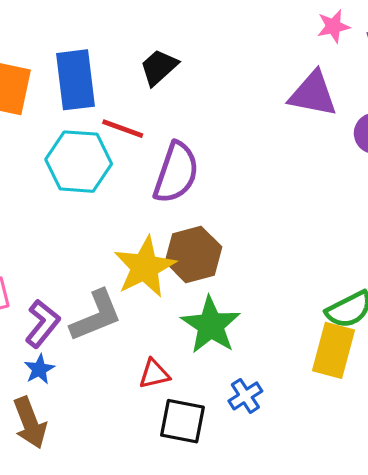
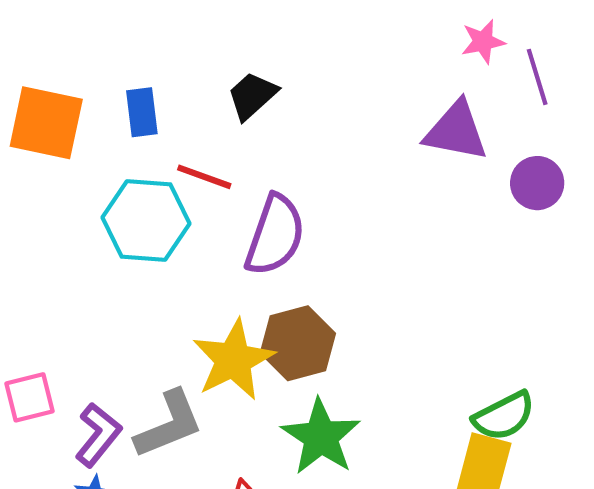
blue rectangle: (76, 80) -> (142, 112), size x0.6

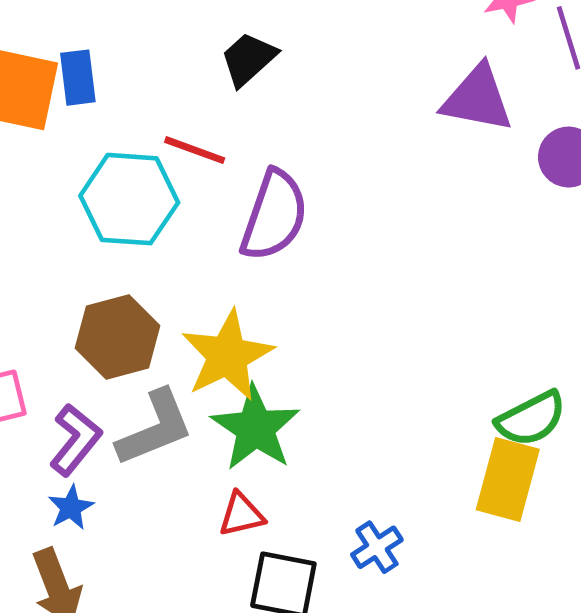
blue rectangle: (142, 112) -> (78, 78), moved
brown hexagon: (298, 343) -> (118, 337), moved
green star: (321, 437) -> (255, 428), moved

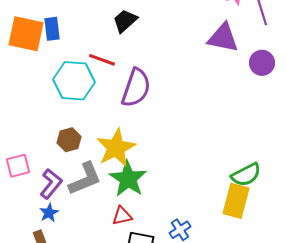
brown hexagon: (118, 337) -> (69, 140), size x0.7

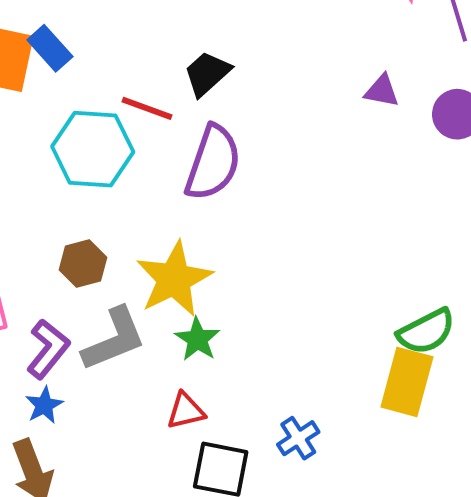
black trapezoid: (125, 21) -> (207, 73), moved
blue rectangle: (52, 29) -> (50, 48), turned -35
purple triangle: (223, 38) -> (382, 91), moved, size x0.6
green star: (128, 179) -> (197, 339), size x0.6

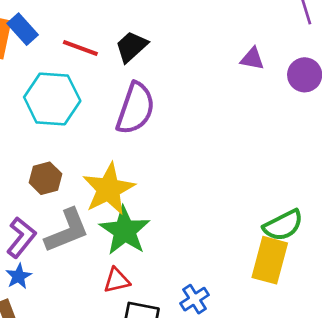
red line: (147, 108) -> (80, 48), moved
green star: (197, 339) -> (125, 231), size x1.6

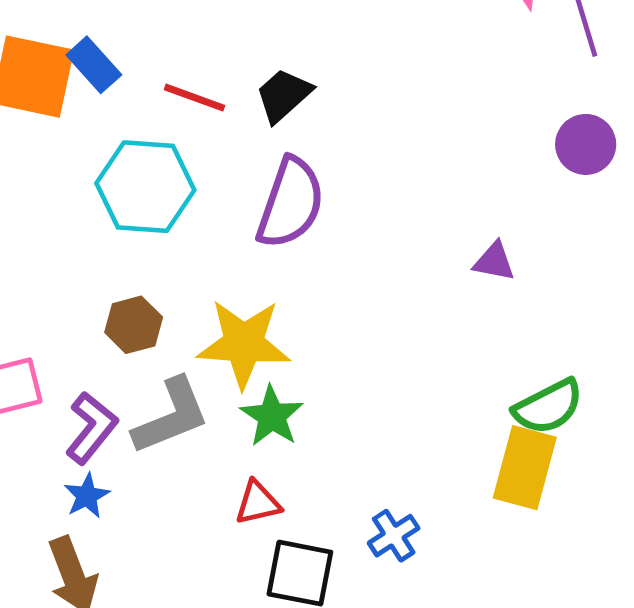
purple triangle: (252, 59) -> (494, 262), moved
yellow star: (109, 189) -> (244, 344), turned 30
green star: (125, 231) -> (272, 416), size x0.7

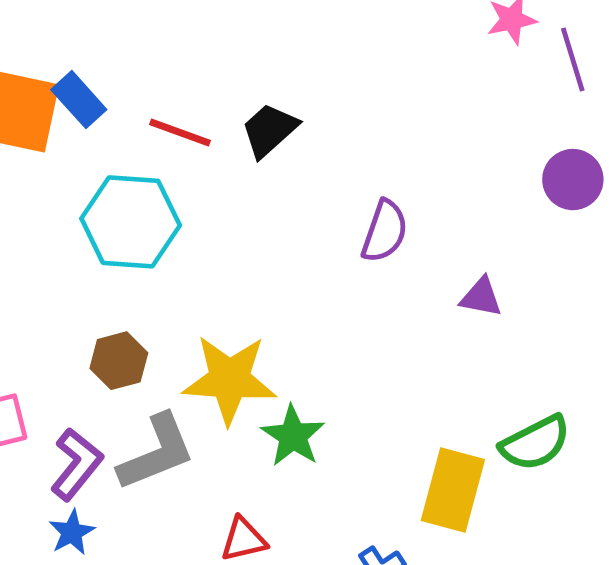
purple semicircle: (291, 203) -> (385, 231), moved, size x0.7
green star: (272, 416) -> (293, 436), moved
yellow rectangle: (525, 468) -> (453, 490), moved

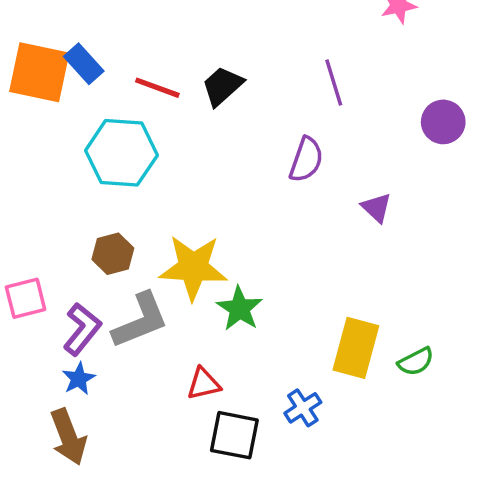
purple line: (573, 60) -> (334, 83), moved
purple triangle: (481, 297) -> (376, 208), turned 32
green semicircle: (535, 443) -> (416, 362), moved, size x0.7

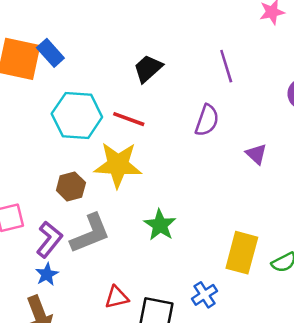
red line: (157, 88) -> (129, 119), moved
yellow star: (193, 267) -> (118, 165), moved
red triangle: (204, 384) -> (117, 297), moved

